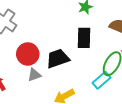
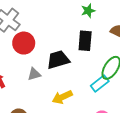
red circle: (28, 54) -> (24, 43), moved

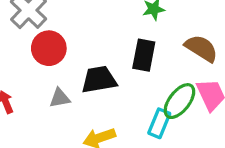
cyan rectangle: (100, 83) -> (159, 123), turned -36

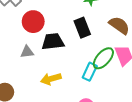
red circle: (49, 48) -> (33, 22), moved
black rectangle: (144, 55) -> (82, 28), turned -36

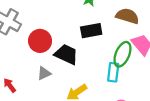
black rectangle: (82, 28) -> (91, 31), turned -60
black trapezoid: (53, 42) -> (66, 54), turned 50

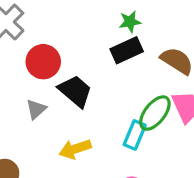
black rectangle: (91, 31) -> (127, 50), moved, turned -30
gray triangle: (44, 73) -> (36, 109), turned -32

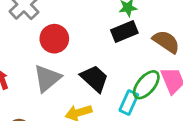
black trapezoid: (75, 91) -> (94, 78), moved
gray triangle: (36, 109) -> (47, 78), size x1.6

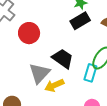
gray triangle: (47, 78) -> (39, 73), moved

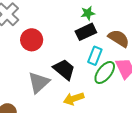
cyan rectangle: (90, 73) -> (95, 56), moved
yellow arrow: (54, 85) -> (74, 99), moved

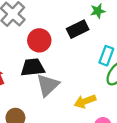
black rectangle: (86, 32) -> (78, 29), moved
black trapezoid: (64, 69) -> (33, 67), moved, turned -45

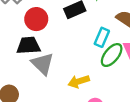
gray triangle: (48, 85) -> (43, 64), turned -35

